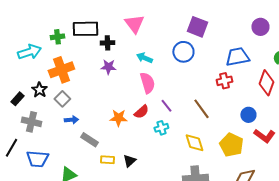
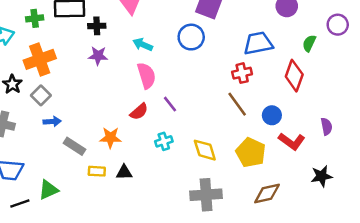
brown line: (201, 109) -> (237, 104), moved
orange star: (118, 118) -> (110, 138), moved
cyan cross: (161, 128) -> (164, 141), moved
black triangle: (129, 161) -> (124, 172), turned 40

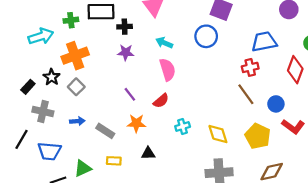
purple line: (170, 104) -> (130, 94), moved
blue arrow: (52, 121) -> (77, 121), moved
yellow rectangle: (97, 171) -> (114, 161), moved

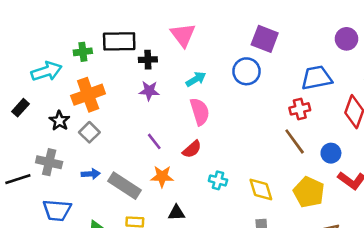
cyan arrow: (164, 43) -> (196, 79), turned 126
black rectangle: (28, 87) -> (21, 108), moved
cyan cross: (183, 127) -> (218, 180), turned 32
gray rectangle: (105, 131) -> (124, 186), size x1.4
black line: (21, 139) -> (18, 179), moved, turned 42

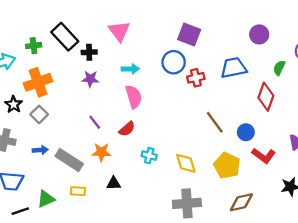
black rectangle: (119, 41) -> (65, 37), turned 48
cyan arrow: (196, 79) -> (130, 69), turned 30
red cross: (300, 109) -> (196, 78), moved

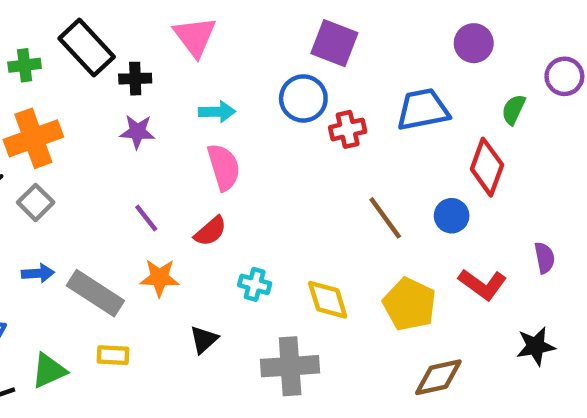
blue circle: (246, 132) -> (452, 216), moved
black triangle: (114, 183) -> (204, 340), moved, turned -40
gray cross: (187, 203) -> (290, 366), moved

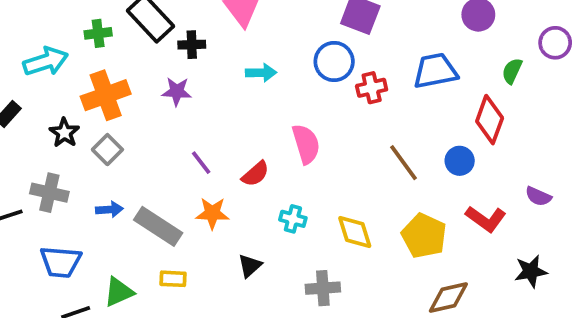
purple star: (137, 132) -> (177, 91), moved
pink semicircle: (224, 167) -> (306, 144), moved
purple semicircle: (545, 258) -> (538, 196), turned 125
gray cross: (290, 366) -> (323, 288), size x0.7

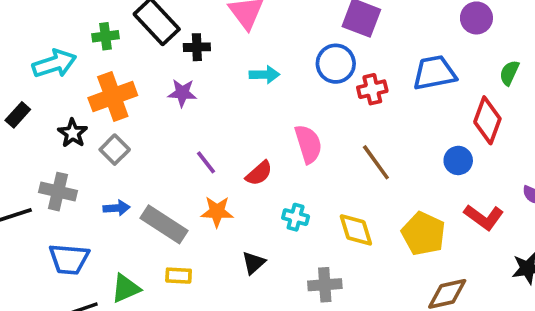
brown line: (403, 163) -> (376, 162), moved

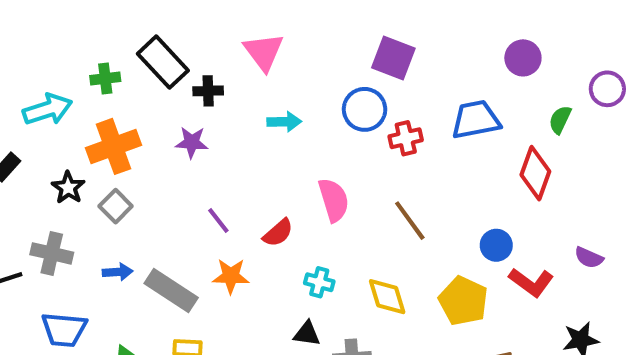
blue circle: (458, 160) -> (496, 245), moved
black triangle: (254, 263) -> (307, 334), moved, turned 50

